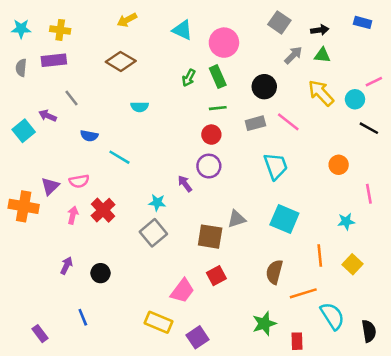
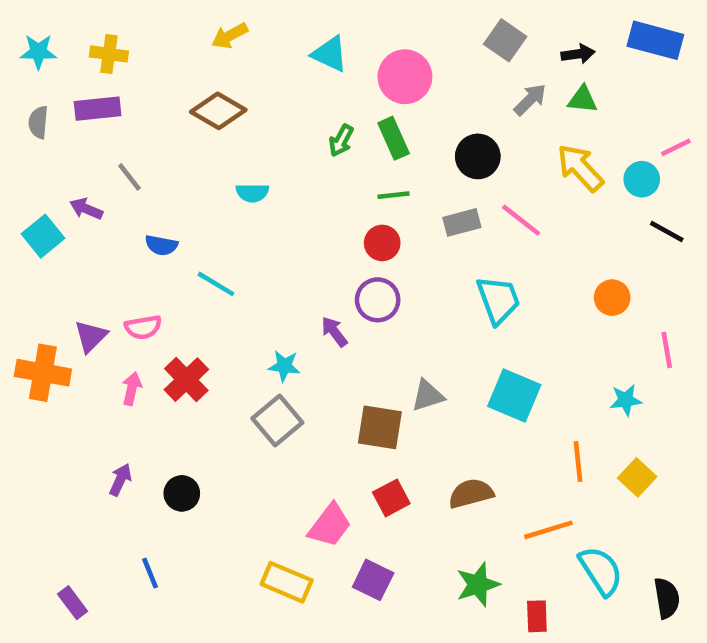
blue rectangle: (363, 22) -> (655, 40), size x1.6
brown semicircle: (274, 272) -> (471, 493), moved, turned 60
purple square: (198, 337) -> (373, 580), moved, turned -30

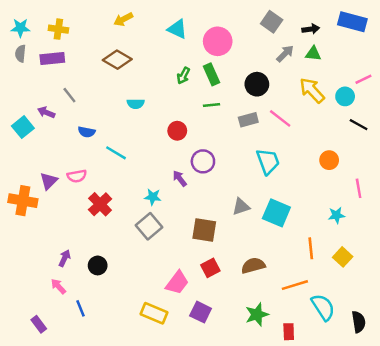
gray semicircle: (38, 122) -> (20, 54), moved
red circle: (382, 243) -> (177, 131), moved
pink arrow: (132, 389) -> (58, 286), moved, turned -56
gray triangle: (428, 395) -> (241, 207), moved

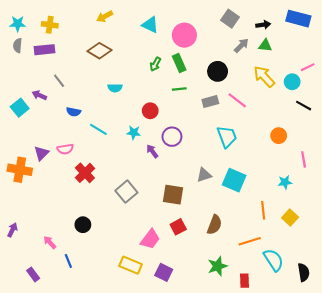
cyan star: (153, 197) -> (134, 133), moved
purple arrow: (65, 258) -> (12, 230), moved
brown semicircle: (253, 265) -> (214, 225), turned 126
purple square: (201, 312) -> (164, 272), moved

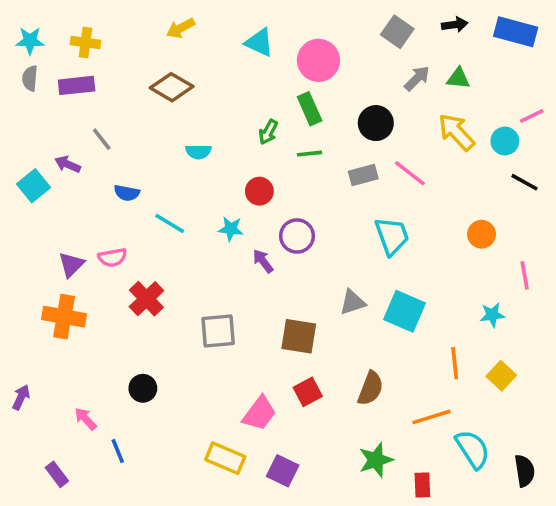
black arrow: (263, 25) -> (455, 25), moved
green arrow: (155, 64) -> (268, 132), moved
orange cross: (20, 170) -> (64, 317), moved
gray square: (126, 192) -> (218, 331), turned 35

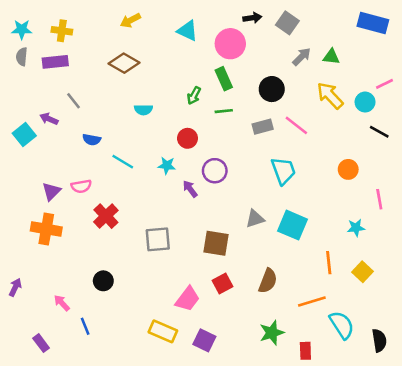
black arrow: (455, 25) -> (252, 18), moved

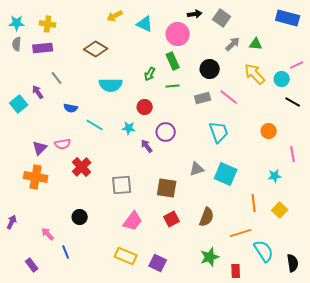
yellow arrow: (130, 20) -> (115, 16), moved
cyan semicircle: (143, 110) -> (111, 85), size x1.6
purple arrow: (49, 119) -> (38, 92), turned 32
pink trapezoid: (188, 299) -> (133, 221), moved

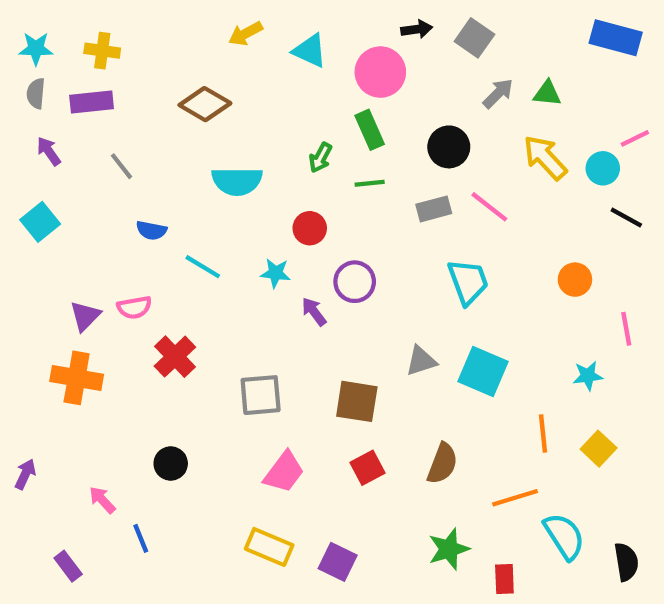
purple arrow: (38, 92) -> (49, 151), moved

